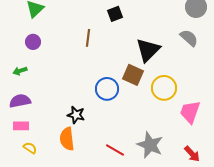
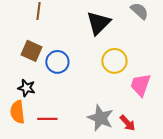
brown square: (133, 75) -> (31, 51), moved
red line: (115, 150) -> (47, 119), moved, turned -30
red arrow: (192, 154) -> (127, 123), moved

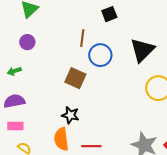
blue circle: (57, 62) -> (100, 55), moved

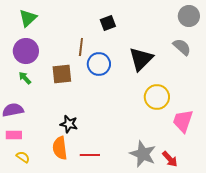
purple circle: (27, 42) -> (26, 51), size x1.6
green arrow: (14, 71) -> (25, 78), moved, turned 64
brown square: (75, 78) -> (62, 74), moved, turned -30

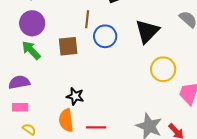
green arrow: (25, 78) -> (31, 50), size x1.5

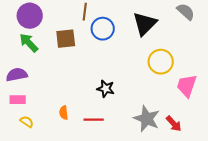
black star: (75, 96) -> (106, 89), moved
orange semicircle: (66, 120) -> (64, 113), size x0.6

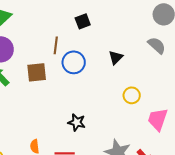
black triangle: (145, 24) -> (116, 57), size x0.6
yellow circle: (161, 62) -> (132, 95), size x0.7

